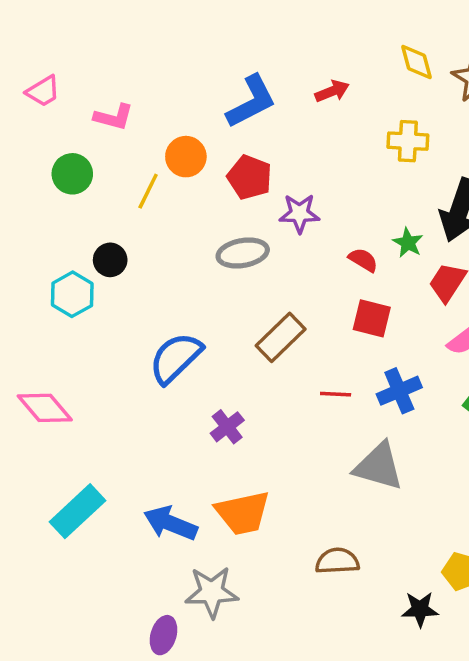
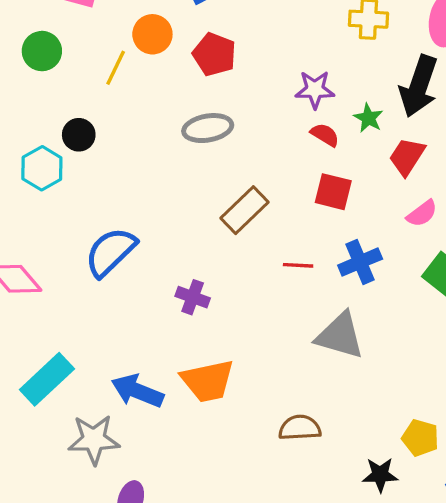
purple star: (299, 213) -> (315, 90), moved
blue semicircle: (176, 358) -> (111, 252), moved
purple cross: (227, 427) -> (193, 297), turned -32
gray star: (212, 592) -> (94, 440), moved

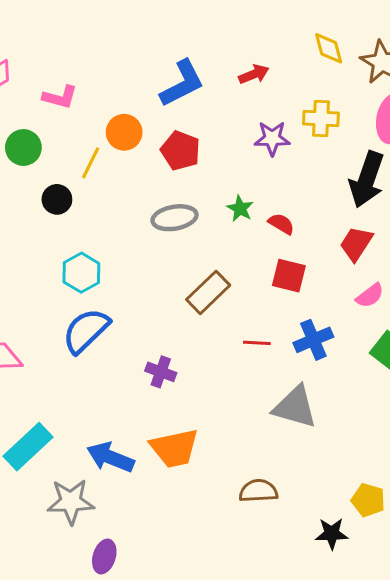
purple star: (315, 90) -> (272, 138), moved
green star: (368, 118) -> (240, 209), moved
black circle: (79, 135) -> (57, 199), moved
cyan hexagon: (42, 168) -> (81, 273), moved

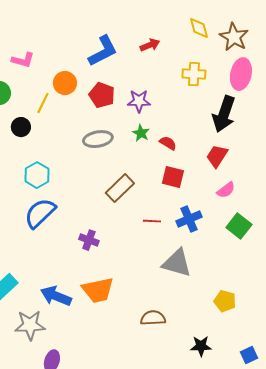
purple star: (272, 138) -> (139, 101), moved
yellow pentagon: (368, 500) -> (225, 301), moved

